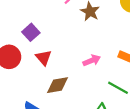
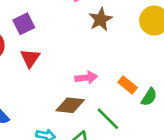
brown diamond: (58, 85) -> (70, 105), moved

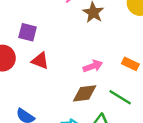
purple square: (24, 24) -> (28, 32), turned -36
red triangle: (30, 58) -> (40, 61), turned -30

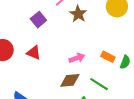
purple square: (28, 32) -> (38, 20), moved, turned 35

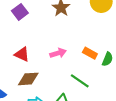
red triangle: (34, 53) -> (22, 54), moved
brown diamond: (70, 80) -> (28, 79), moved

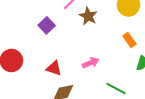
orange rectangle: (90, 53) -> (129, 40), moved, turned 32

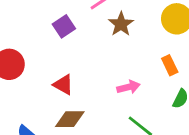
pink arrow: (91, 63) -> (129, 87), moved

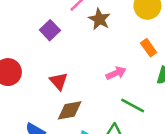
red triangle: (63, 85) -> (59, 81), turned 30

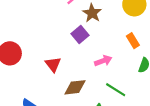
purple square: (50, 30) -> (80, 34), moved
brown diamond: (70, 110) -> (75, 87), moved

